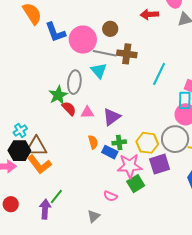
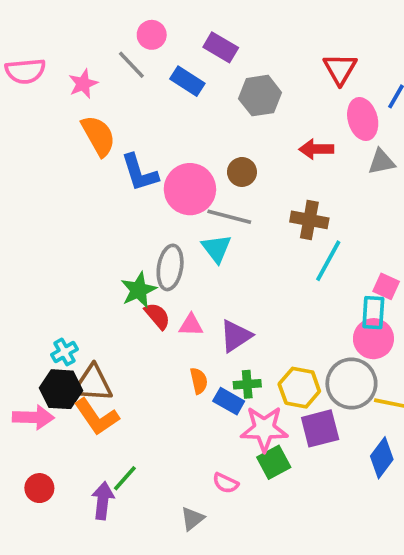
brown cross: (127, 54) -> (309, 220), moved

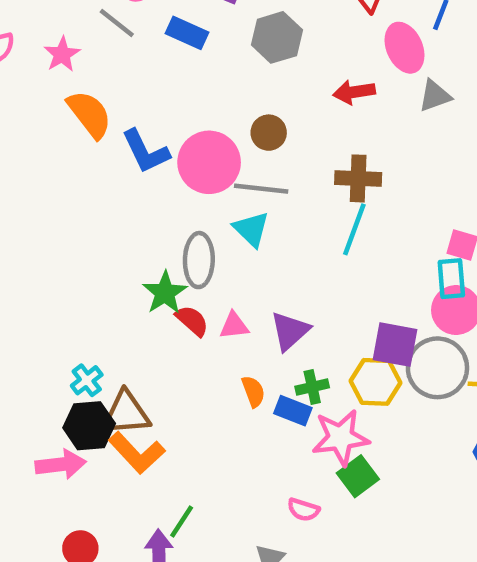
cyan line: (328, 261) -> (354, 229), moved
purple square: (320, 428) -> (395, 345), moved, turned 33

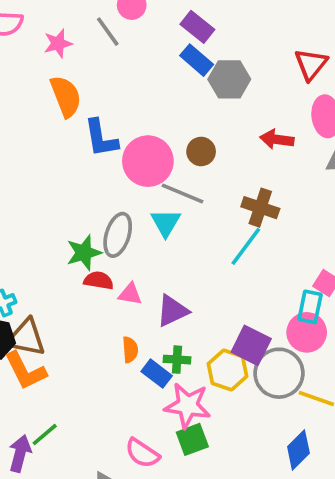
blue rectangle: (187, 33) -> (197, 60), moved
red semicircle: (192, 321) -> (99, 281), turned -48
pink semicircle: (303, 510) -> (142, 453), size x1.4

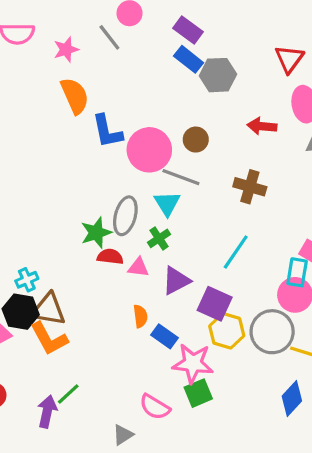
cyan line: (246, 246) -> (236, 252), moved
purple square: (251, 345) -> (215, 304), moved
green cross: (177, 360) -> (159, 238), moved, turned -35

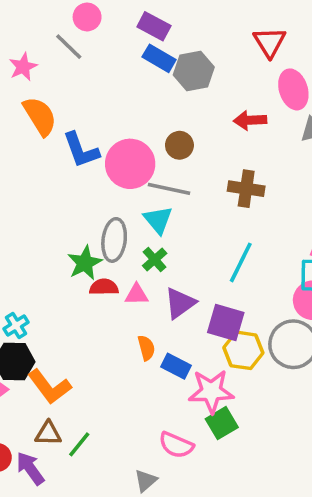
brown triangle: (48, 309) -> (48, 433), moved, size x0.7
purple arrow: (47, 412) -> (30, 468), moved, turned -40

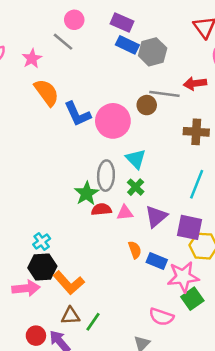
gray line: (169, 189) -> (164, 94), moved

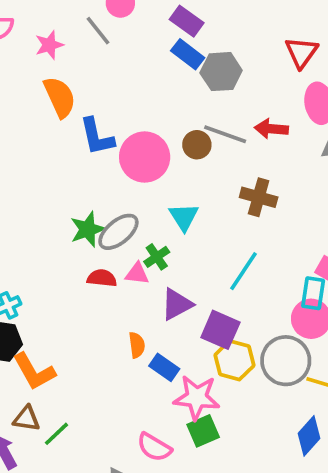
cyan triangle: (136, 159) -> (184, 217), moved
gray ellipse: (106, 176) -> (118, 232), turned 36
green star: (87, 193) -> (88, 229), moved
pink triangle: (125, 213) -> (137, 274), moved

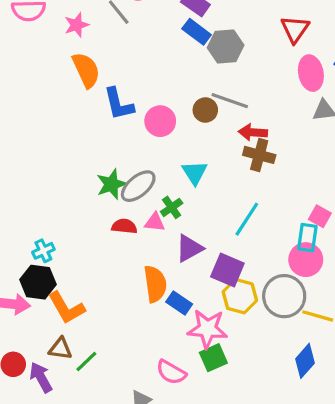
red arrow: (271, 129) -> (253, 132), moved
pink circle: (145, 157) -> (160, 121), size x0.7
orange semicircle: (137, 345) -> (155, 284), size x1.6

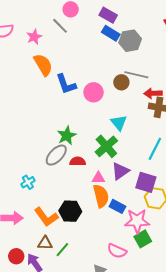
gray ellipse: (138, 186) -> (56, 155), moved
green cross: (172, 207) -> (106, 146), size x1.6
pink triangle: (155, 222) -> (98, 178), moved
black hexagon: (38, 282) -> (70, 211), moved

